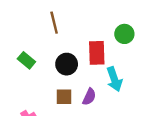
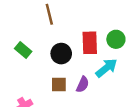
green circle: (124, 34) -> (116, 39), moved
cyan arrow: (114, 79) -> (106, 68), turned -110

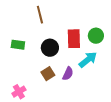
green rectangle: (23, 50) -> (18, 45), turned -32
brown square: (59, 85) -> (48, 74), turned -32

